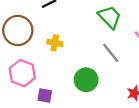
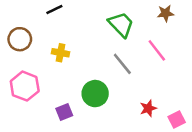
brown circle: (18, 30) -> (20, 39), size x0.7
purple square: (45, 95) -> (64, 112), moved, turned -32

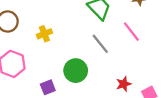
yellow cross: (61, 53) -> (44, 34), turned -32

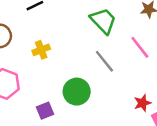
red star: (124, 84) -> (142, 103), moved

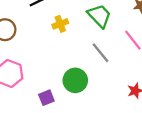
yellow cross: (41, 50) -> (60, 24), moved

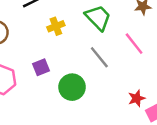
purple square: (46, 98) -> (41, 67), moved

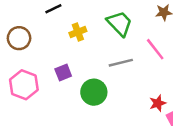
gray line: (99, 57) -> (121, 63), turned -65

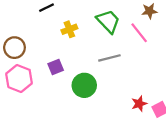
brown circle: (19, 38) -> (14, 48), moved
pink line: (155, 49) -> (139, 33), moved
red star: (158, 103) -> (139, 104), moved

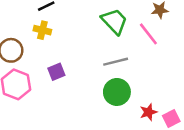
yellow cross: (69, 29) -> (42, 30), moved, turned 35
green circle: (84, 85) -> (117, 92), moved

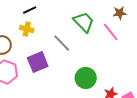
gray line: (116, 62) -> (62, 43), moved, turned 60
purple square: (56, 72) -> (38, 62), size x1.5

